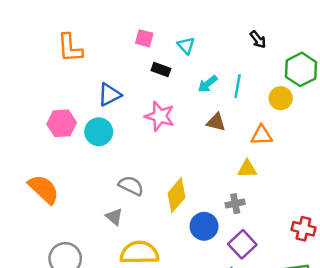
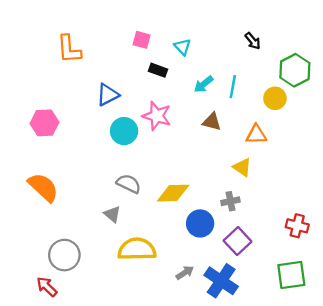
pink hexagon: (62, 123) -> (44, 123), moved
cyan circle: (99, 132) -> (124, 131), moved
yellow triangle: (247, 169) -> (242, 167), turned 36
yellow diamond: (177, 195) -> (173, 193), turned 48

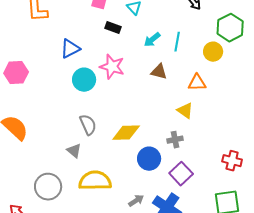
gray semicircle: (129, 184) -> (88, 125), turned 40
gray circle: (64, 255) -> (48, 187), moved

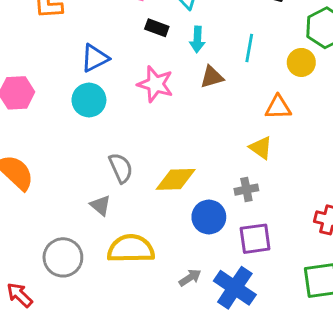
cyan arrow: (152, 40) -> (197, 39), moved, turned -48
brown triangle: (159, 72) -> (212, 77), moved, turned -30
cyan circle: (84, 80) -> (89, 100), moved
purple square: (181, 174) -> (255, 239), turned 35

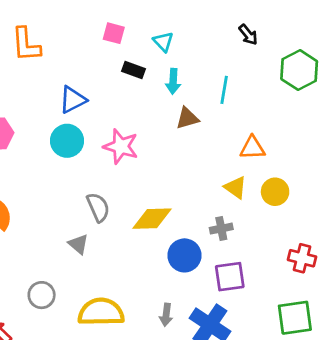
yellow circle: (301, 62) -> (275, 192), moved
pink star: (155, 84) -> (121, 146), moved
yellow semicircle: (131, 249) -> (101, 312), moved
gray circle: (63, 257) -> (42, 295), size x0.7
gray arrow: (190, 278) -> (166, 315), turned 130

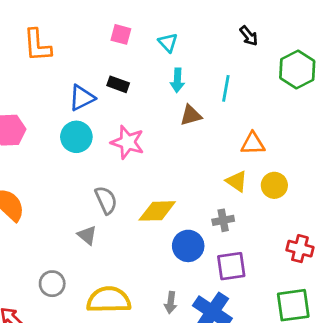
black rectangle: (134, 70) -> (118, 84), moved

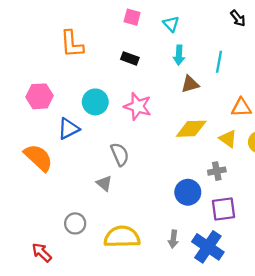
orange L-shape: (37, 45) -> (72, 44), moved
blue triangle: (82, 98) -> (68, 129), moved
yellow diamond: (157, 211) -> (191, 129), moved

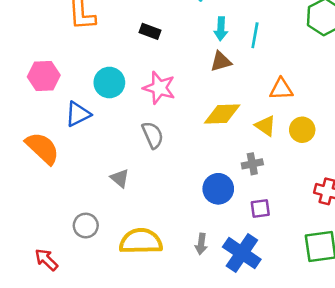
cyan arrow: (179, 55) -> (221, 29), moved
gray semicircle: (120, 154) -> (153, 135), moved
purple square: (223, 209) -> (260, 208), size x0.7

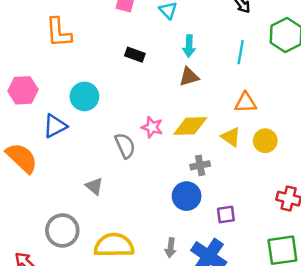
black rectangle: (150, 31) -> (135, 55), moved
cyan line: (255, 35) -> (241, 52), moved
pink star: (159, 88) -> (152, 127), moved, size x0.7
gray cross: (252, 164) -> (200, 165), moved
gray circle: (86, 226) -> (62, 230), size x1.4

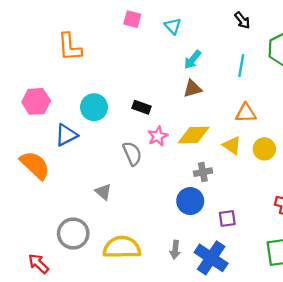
cyan arrow: (189, 46) -> (193, 60), turned 36
black rectangle: (135, 55) -> (142, 107), moved
pink star: (152, 127) -> (158, 136), turned 30

